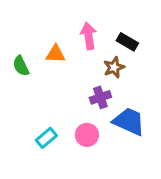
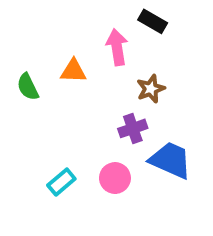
black rectangle: (127, 42) -> (153, 21), moved

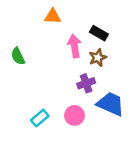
black rectangle: (153, 21) -> (99, 33), moved
pink arrow: (117, 47) -> (75, 46), moved
orange triangle: (73, 71) -> (53, 16), moved

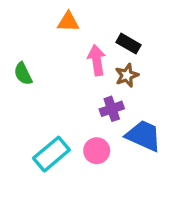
cyan rectangle: (40, 118) -> (51, 154), size x1.5

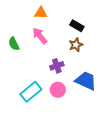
pink arrow: (97, 60) -> (40, 36), moved, turned -30
purple cross: (112, 109) -> (57, 66), moved

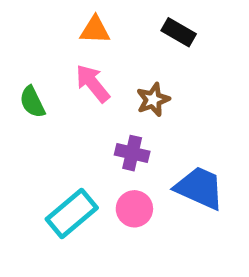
black rectangle: (77, 26) -> (179, 32), moved
brown star: (76, 45) -> (153, 100), moved
purple cross: (57, 66) -> (132, 153), turned 32

